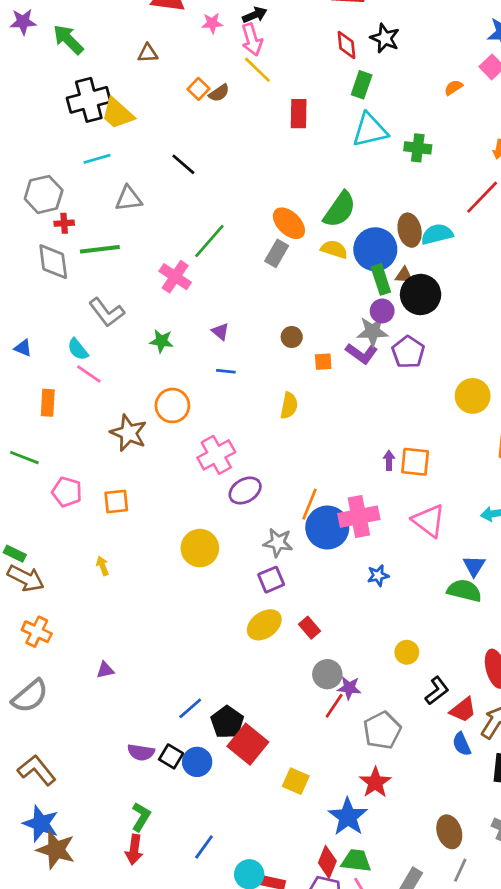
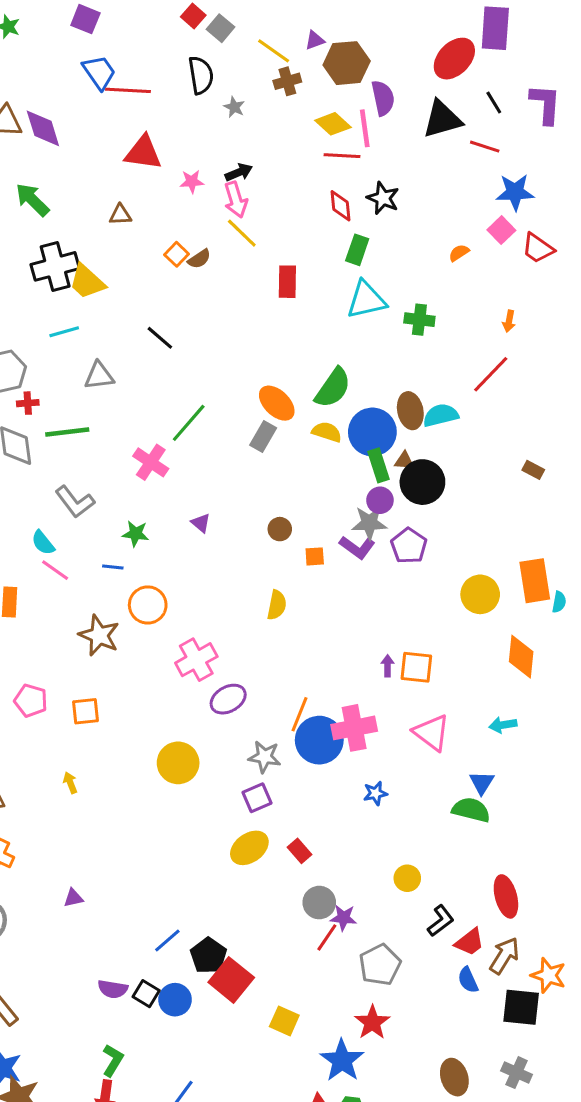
blue line: (226, 371) -> (113, 567), moved

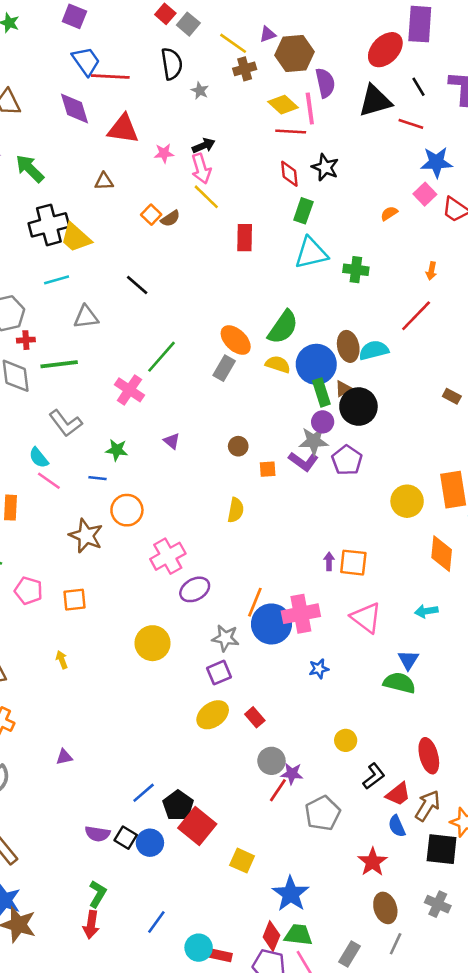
purple diamond: (43, 128) -> (74, 109), moved
brown triangle: (404, 461) -> (343, 389), turned -36
red star: (372, 1022) -> (373, 862), moved

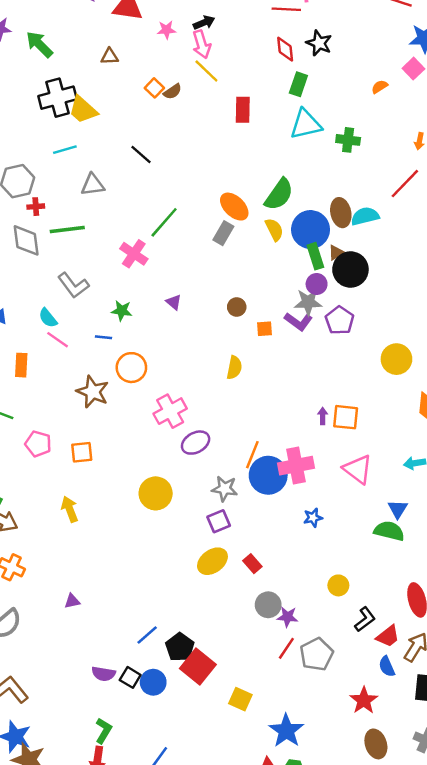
yellow semicircle: (278, 364) -> (274, 230), turned 45
yellow arrow: (62, 660) -> (70, 509), size x1.5
red line: (278, 790) -> (286, 648), moved

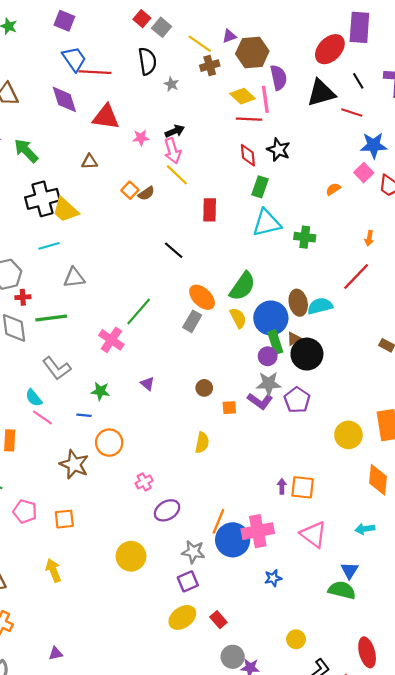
black line: (141, 154) -> (174, 250), moved
purple circle: (317, 284) -> (268, 356), moved
pink cross: (170, 411) -> (144, 482), size x0.6

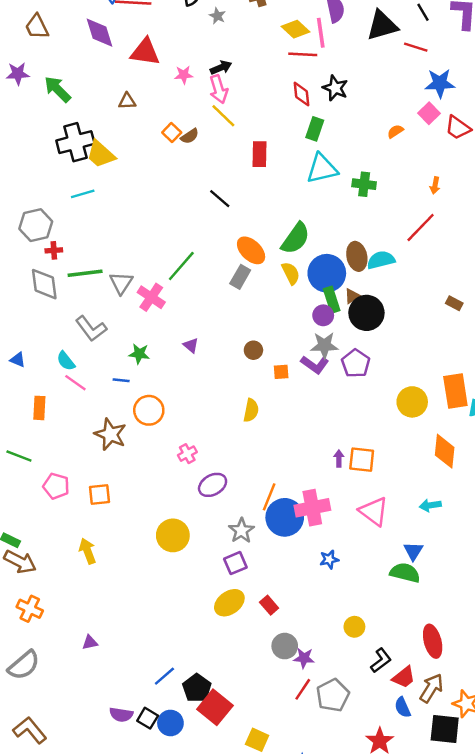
gray triangle: (74, 278) -> (121, 283), moved, turned -50
gray star: (193, 552) -> (241, 531), turned 30

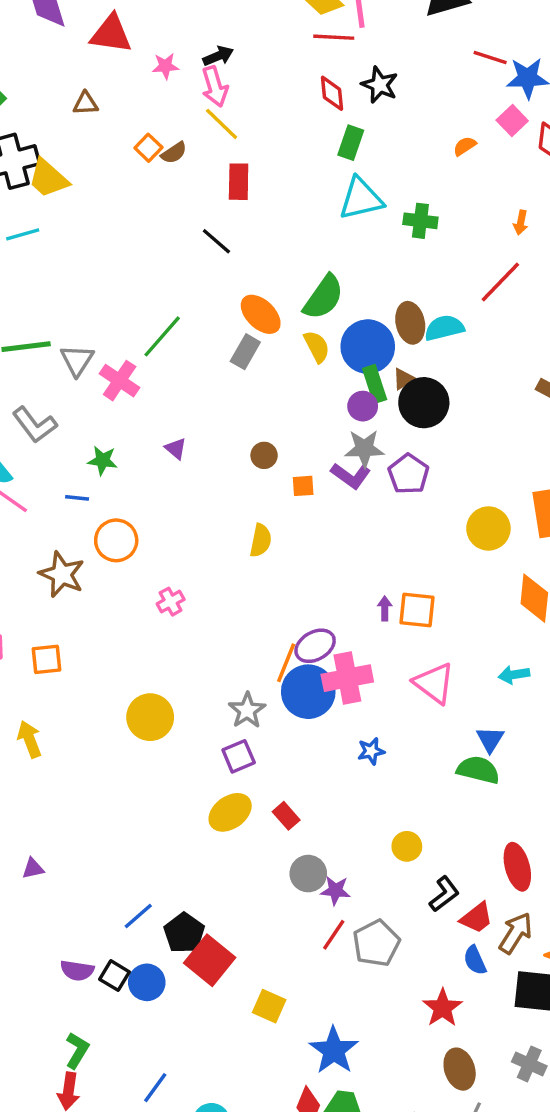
red line: (416, 47) -> (490, 58), moved
red rectangle: (259, 154) -> (239, 182), moved
purple ellipse: (213, 485) -> (315, 646), moved

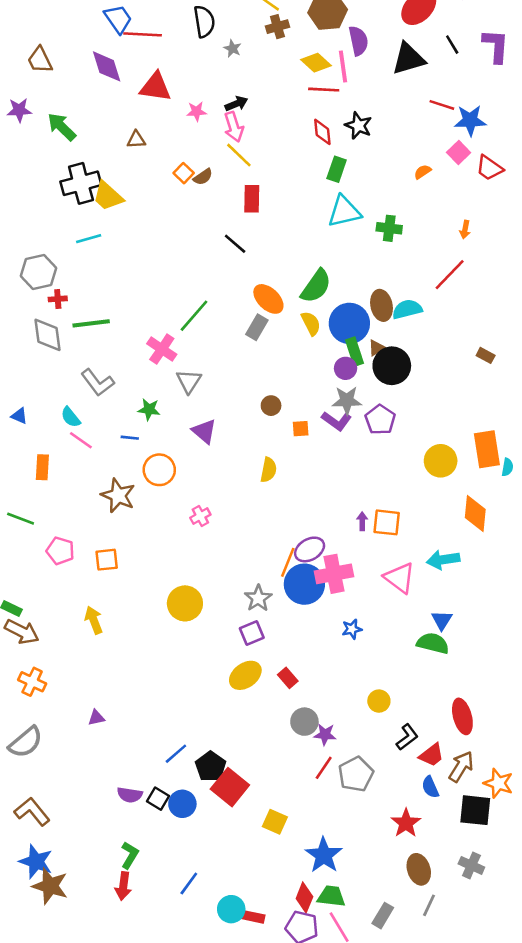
gray triangle: (77, 360) -> (189, 381), moved
purple triangle: (176, 449) -> (204, 431), moved, size x1.5
cyan arrow: (514, 675) -> (443, 560), moved, size x1.4

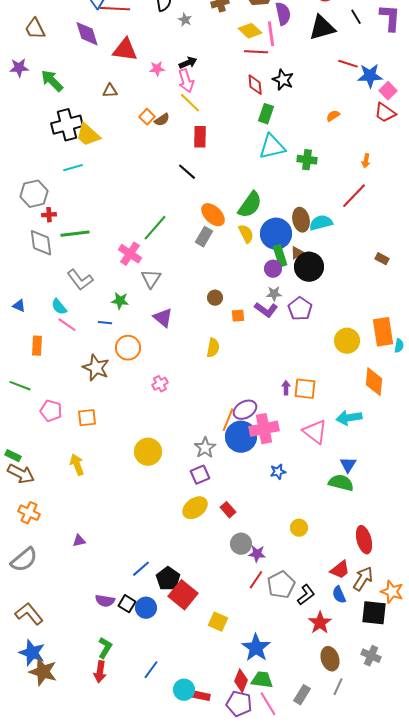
pink square: (459, 153) -> (388, 91), moved
gray star: (347, 400) -> (274, 294), size x0.7
black L-shape: (407, 737) -> (306, 595), moved

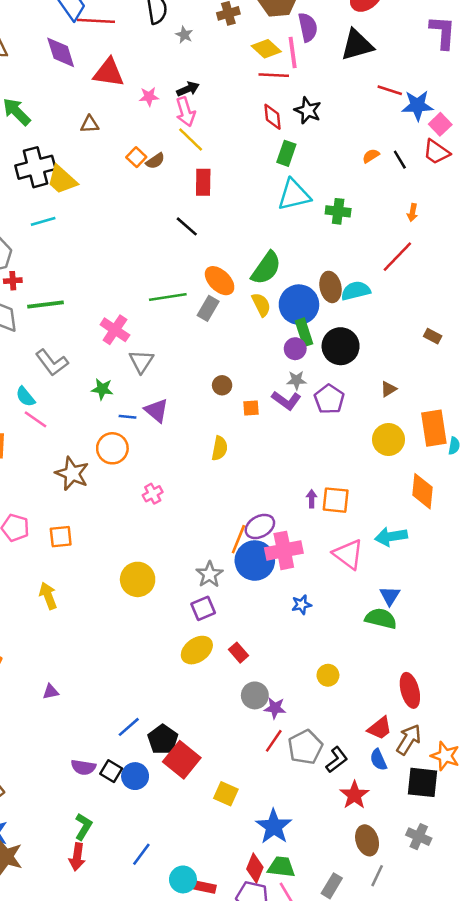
black line: (356, 17) -> (400, 160), moved
green line: (155, 228) -> (168, 297), moved, turned 40
brown triangle: (297, 253) -> (388, 389), moved
blue line: (105, 323) -> (128, 417), moved

